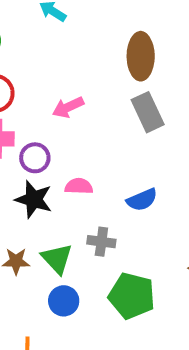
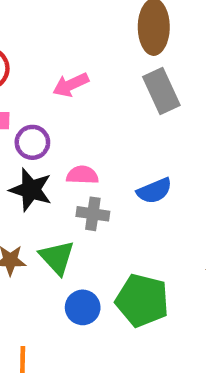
gray cross: (101, 242) -> (93, 214), moved
blue circle: (64, 301) -> (83, 307), moved

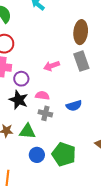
pink arrow: (71, 85) -> (52, 66), moved
green triangle: (57, 258) -> (27, 131), turned -48

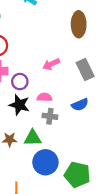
gray rectangle: (81, 61) -> (85, 70), moved
green pentagon: (64, 154) -> (77, 175), moved
blue circle: (37, 155) -> (45, 162), size x1.5

